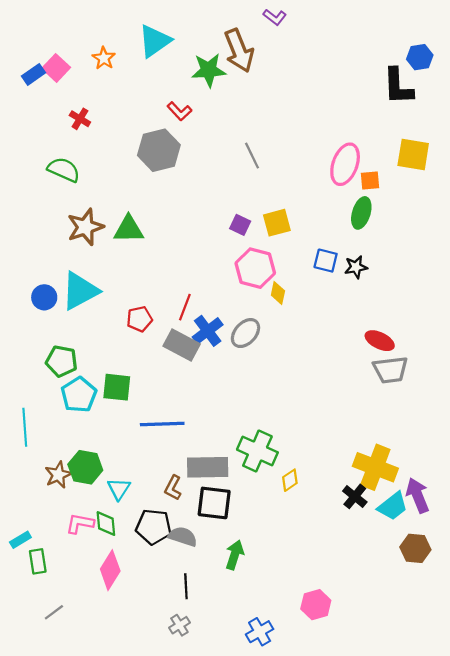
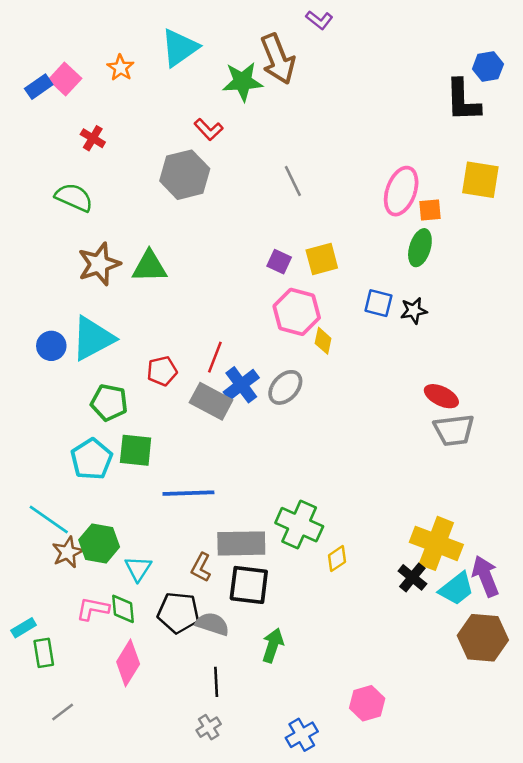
green pentagon: (62, 361) -> (109, 402), moved
cyan line: (25, 427) -> (49, 520), moved, turned -51
brown hexagon: (415, 548) -> (483, 638), size x1.4

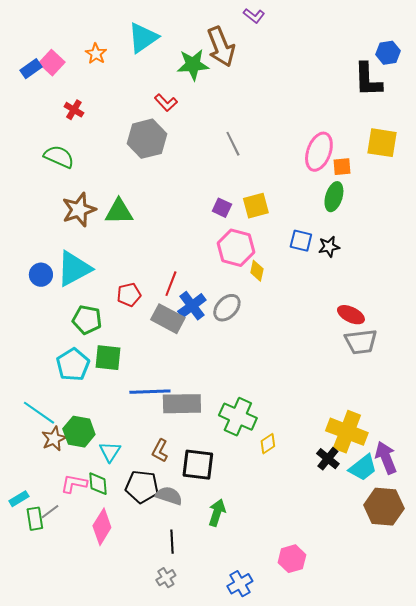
gray rectangle: (241, 543) -> (182, 404), moved
gray line: (63, 712) -> (50, 512), moved

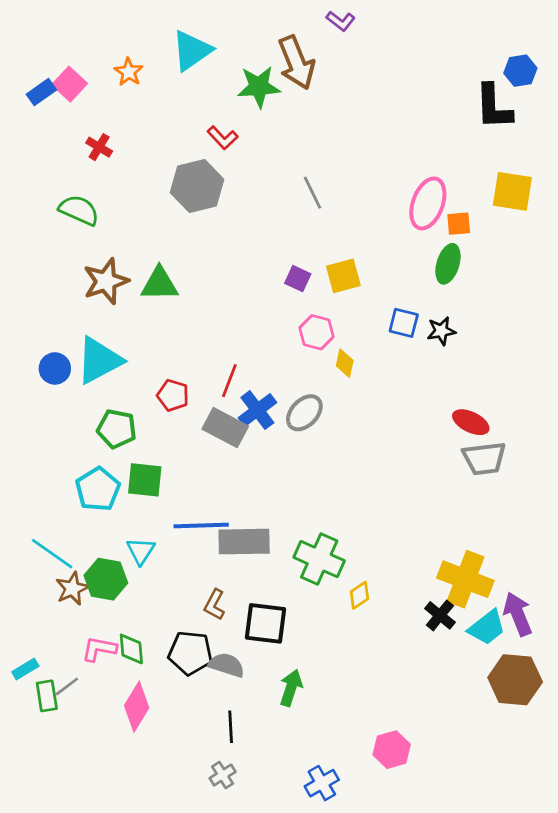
pink hexagon: (236, 248) -> (316, 332), size x0.7
red pentagon: (129, 295) -> (173, 395), turned 30
cyan triangle: (110, 452) -> (141, 551), moved

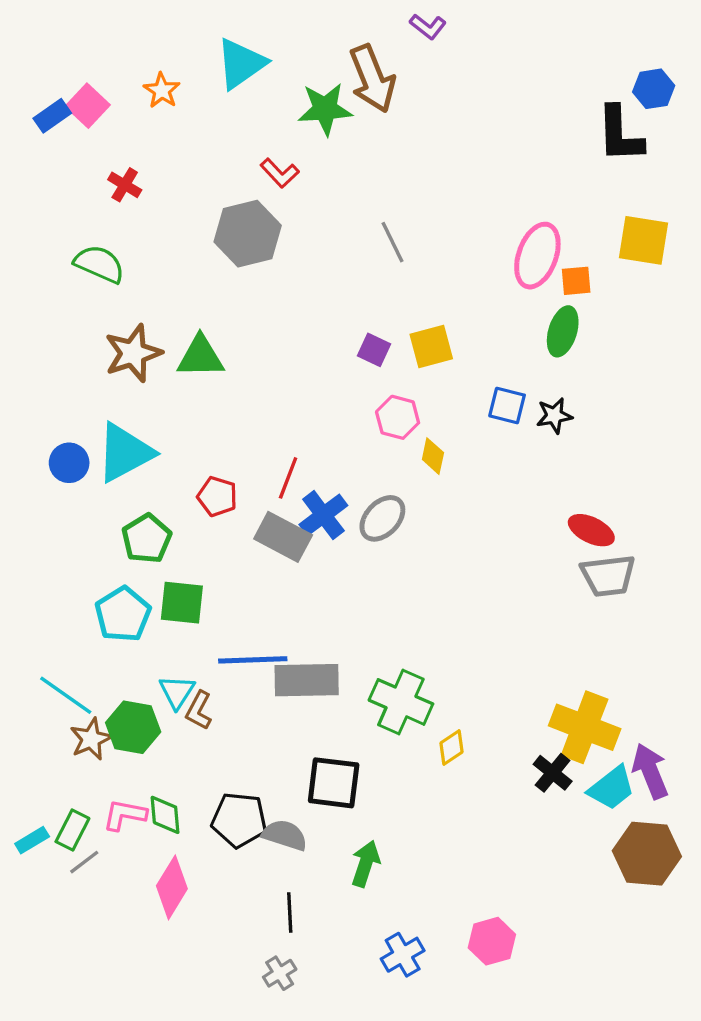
green pentagon: (117, 429) -> (147, 539), turned 30
brown L-shape: (215, 605) -> (199, 710), moved
green rectangle: (47, 696) -> (72, 830), moved, turned 36
blue cross: (322, 783) -> (403, 955), moved

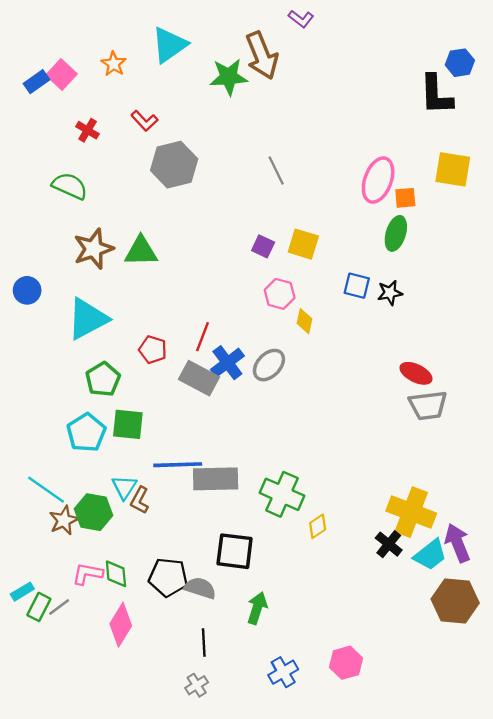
red L-shape: (280, 173) -> (144, 121), moved
yellow square: (431, 347) -> (303, 244), turned 32
blue circle: (69, 463) -> (27, 290), moved
green rectangle: (72, 830) -> (39, 607), moved

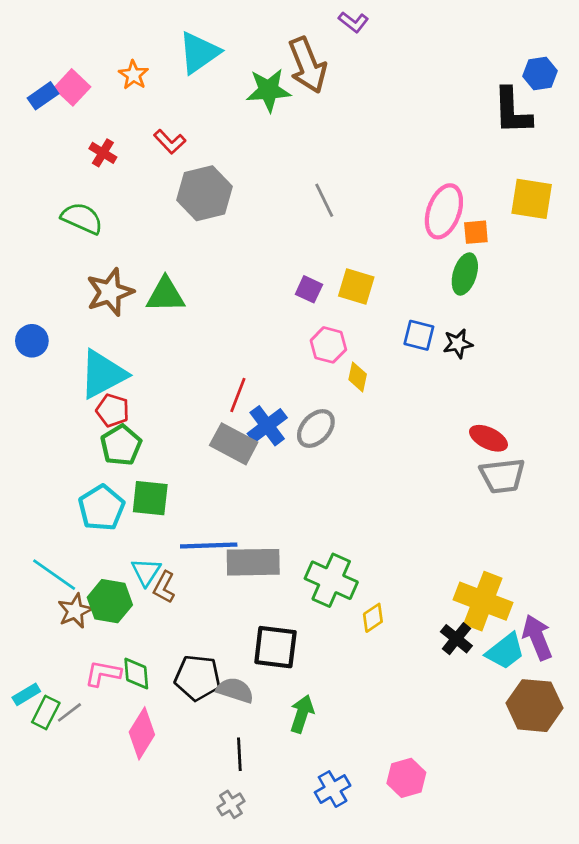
red pentagon: (153, 350) -> (113, 410), moved

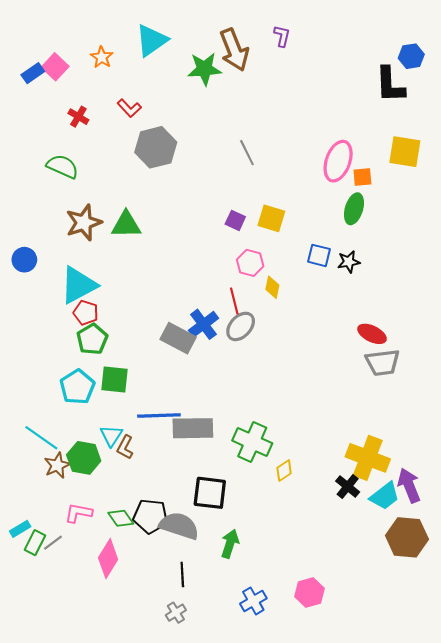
purple L-shape: (353, 22) -> (282, 36), moved, turned -115
red line: (238, 395) -> (234, 301), moved, turned -35
green diamond: (136, 674) -> (121, 518), moved, turned -30
gray semicircle: (235, 690) -> (179, 526), size x1.4

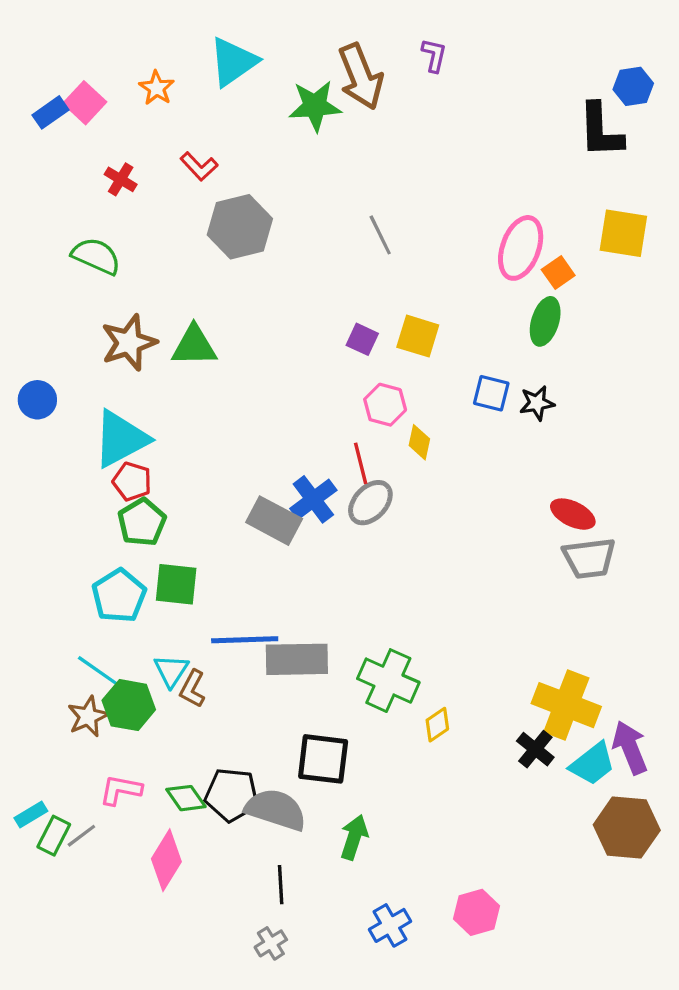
orange square: (362, 177) -> (558, 272), turned -30
cyan line: (41, 438) -> (103, 674), moved

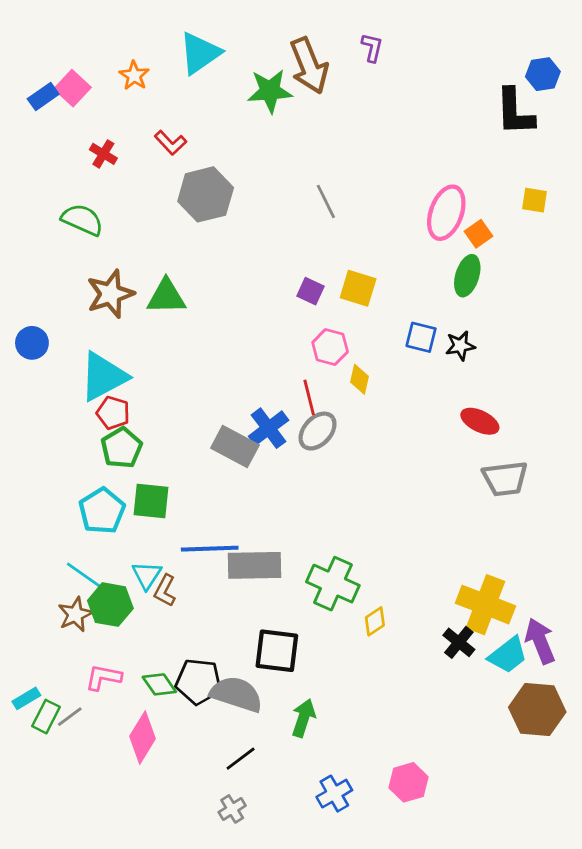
yellow square: (623, 233) -> (534, 200), size x0.6
red ellipse: (573, 514) -> (480, 421), moved
black line: (281, 885) -> (241, 759), turned 56

